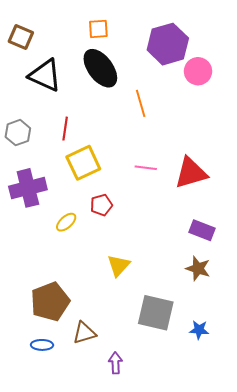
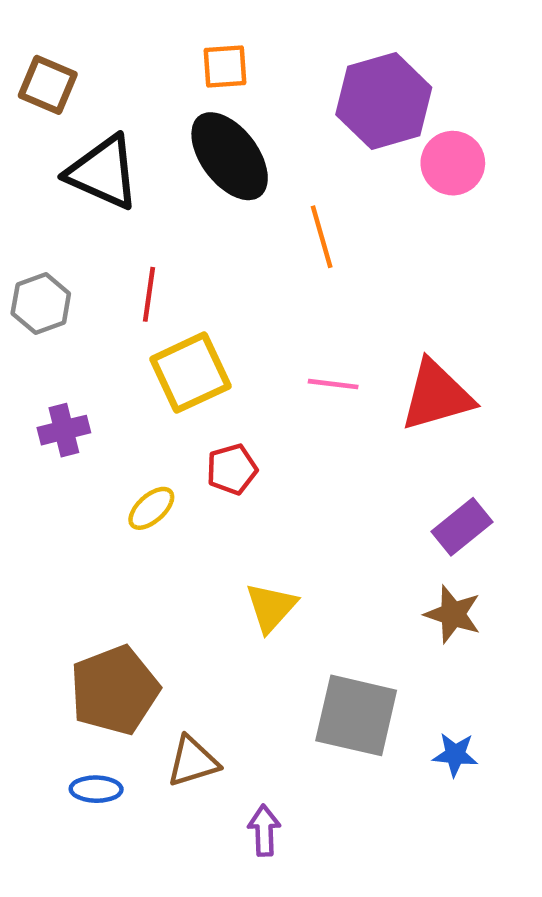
purple cross: (28, 188) -> (64, 430), size x0.6
purple rectangle: (202, 230) -> (462, 527), turned -60

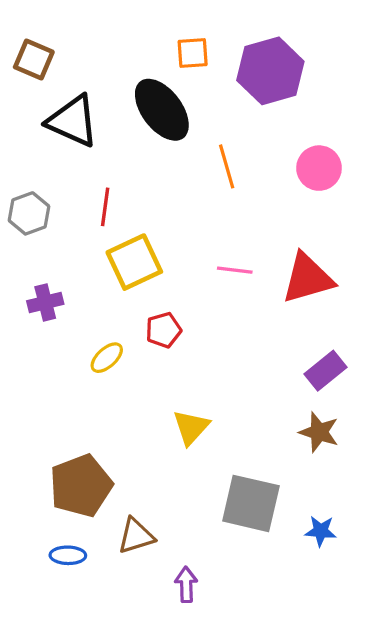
orange square: (225, 66) -> (193, 53), moved
pink circle: (453, 163) -> (319, 168), moved

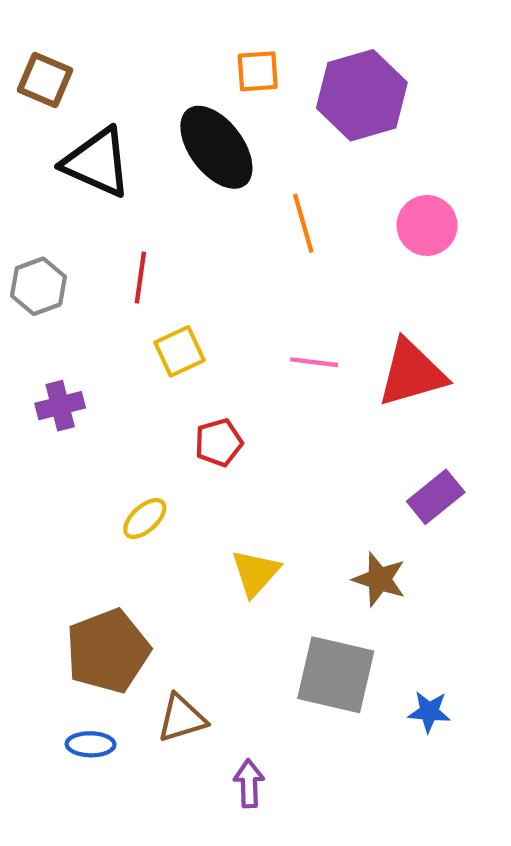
yellow square: (134, 262) -> (180, 351), size x0.7
yellow ellipse: (107, 358) -> (145, 519), moved
brown star: (319, 432) -> (379, 579), moved

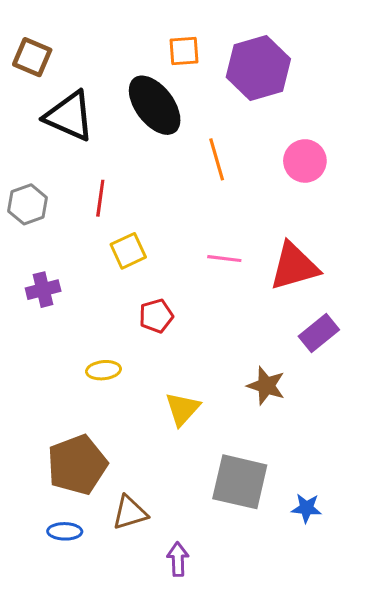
purple rectangle: (436, 497) -> (319, 333), moved
yellow ellipse: (145, 519) -> (103, 370), turned 36
brown star: (379, 579) -> (266, 386), moved

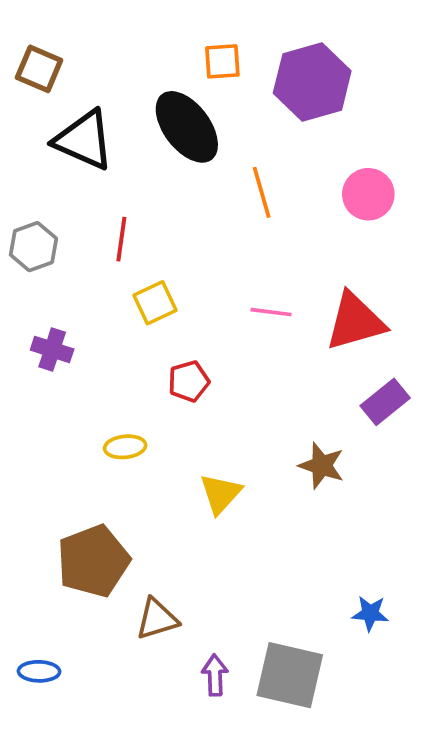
purple cross: (43, 290) -> (52, 350), turned 32
gray square: (240, 482) -> (290, 675), moved
blue ellipse: (65, 531) -> (39, 671), moved

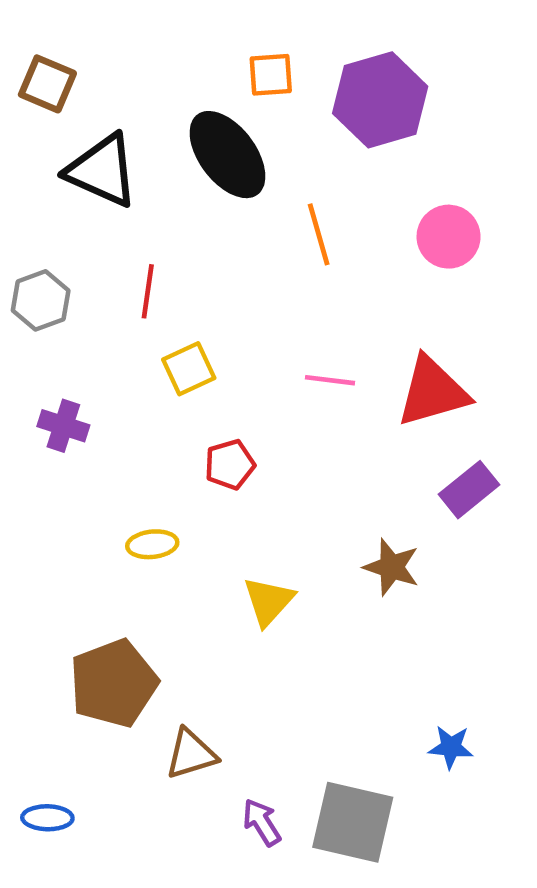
purple arrow: (215, 675) -> (262, 822), turned -30

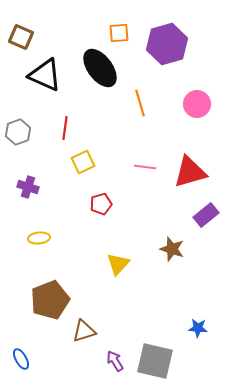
yellow ellipse: (152, 544) -> (39, 238), moved
blue ellipse: (47, 818) -> (21, 359), turned 60

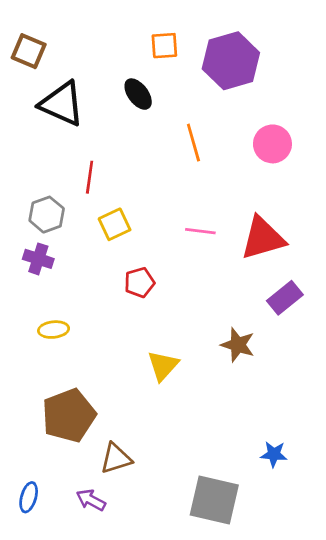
black ellipse: (100, 68) -> (138, 94), size x0.6
gray hexagon: (18, 132) -> (47, 215), moved
blue ellipse: (21, 359) -> (29, 497), turned 45
purple arrow: (115, 361) -> (91, 500), moved, turned -30

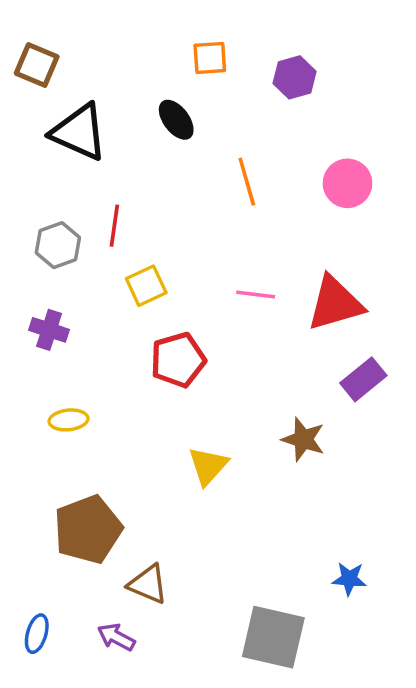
purple hexagon: (231, 61) -> (295, 77), size x0.6
gray hexagon: (47, 215) -> (58, 245), moved
red pentagon: (139, 282) -> (178, 360), size x1.4
brown triangle: (116, 458) -> (148, 584), turned 40

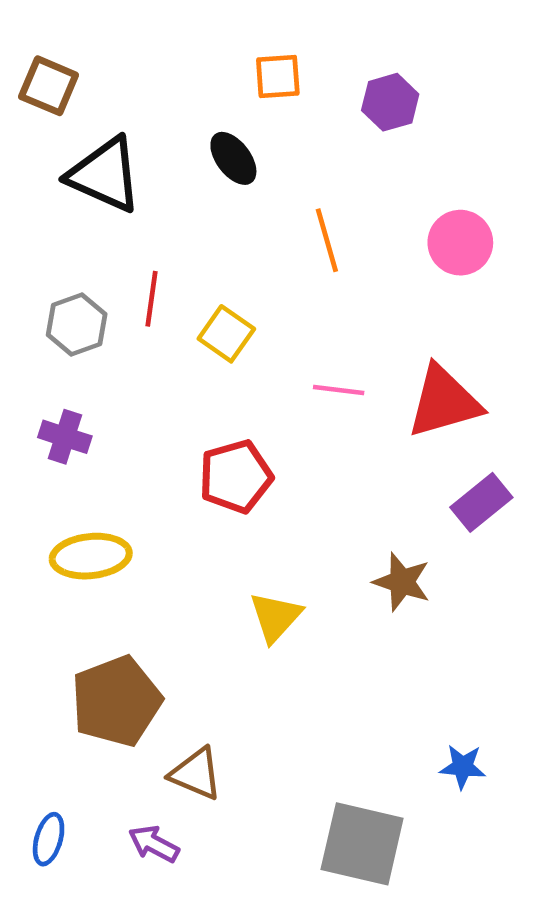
yellow square: (146, 286) -> (226, 334), moved, turned -30
yellow ellipse: (68, 420) -> (91, 556), size x1.5

